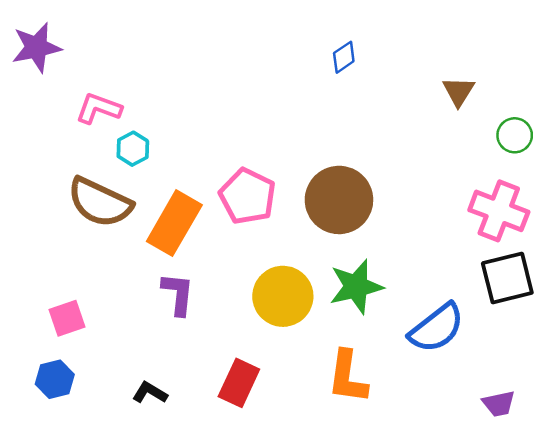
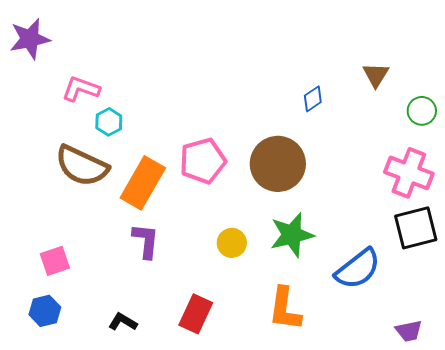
blue diamond: (344, 57) -> (313, 99), moved
pink pentagon: (247, 196) -> (203, 161), turned 30
yellow circle: (283, 296) -> (232, 243), size x0.6

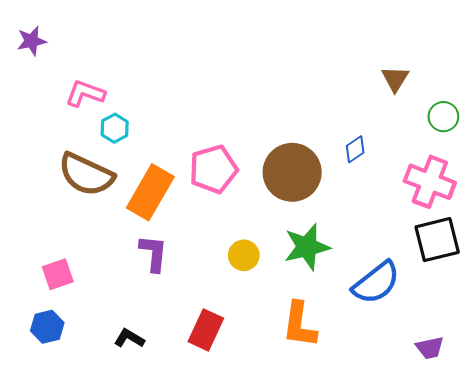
purple star: (30, 39) -> (32, 41), size x0.7
blue diamond: (313, 99) -> (355, 149), moved

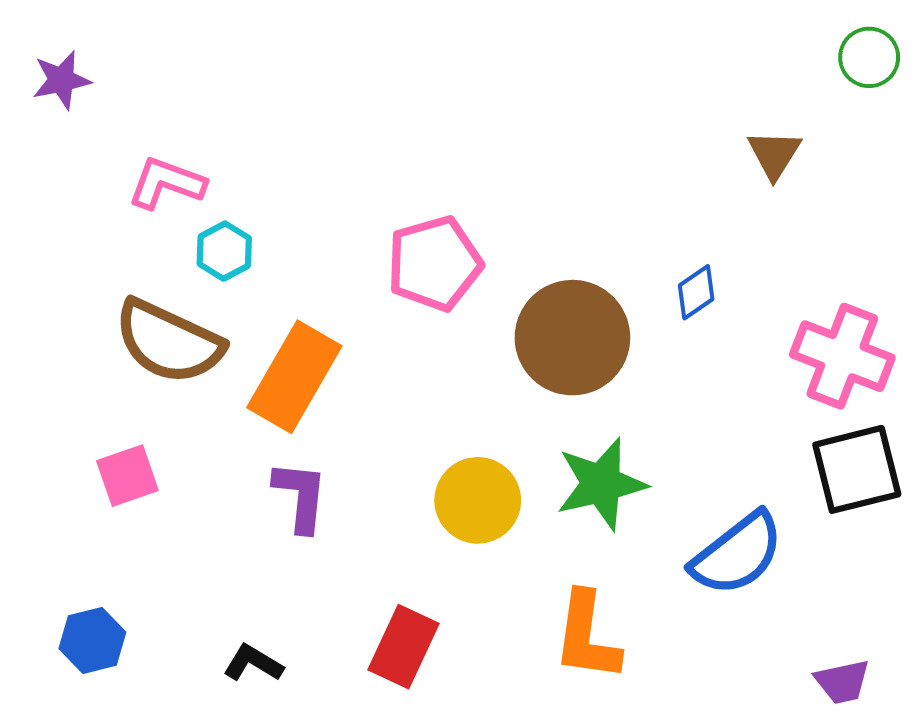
green circle: (443, 117) -> (869, 57), moved
pink pentagon: (213, 169) -> (434, 263), moved
yellow circle: (244, 255) -> (478, 500), size x1.4
pink square: (58, 274) -> (127, 476), moved

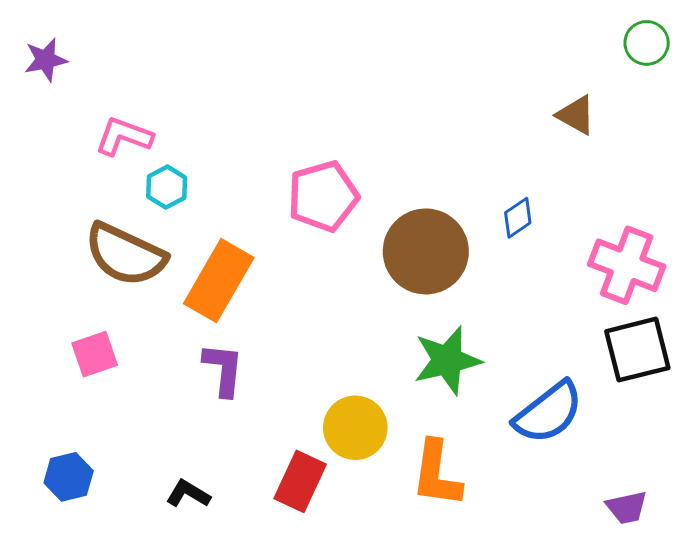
brown triangle: (774, 154) -> (576, 115), turned -33
yellow circle: (478, 500) -> (355, 428), moved

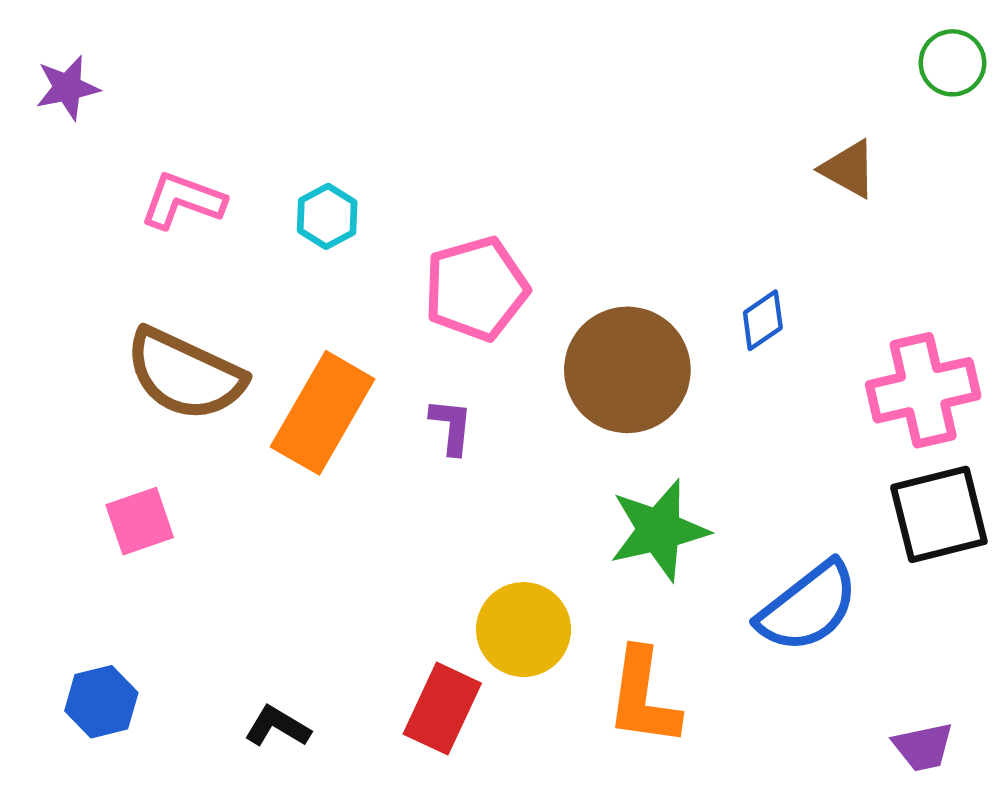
cyan hexagon: (167, 187) -> (327, 216), moved
pink cross: (627, 265) -> (923, 390), turned -34
purple L-shape: (223, 370) -> (451, 426), moved, size x0.7

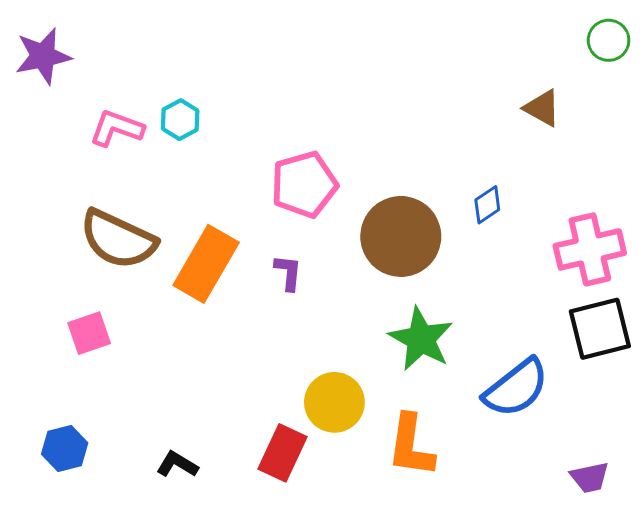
purple star: (67, 88) -> (43, 56), size x1.4
cyan hexagon: (327, 216) -> (180, 120), moved
green star: (659, 530) -> (421, 339), turned -30

